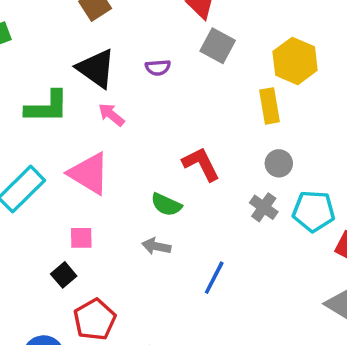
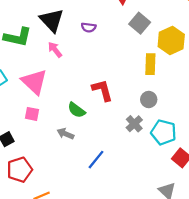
gray square: (218, 46) -> (140, 23), moved
pink square: (81, 238) -> (32, 114), moved

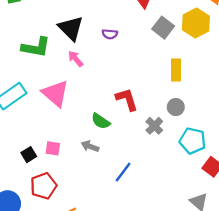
yellow hexagon: (171, 41) -> (196, 23), moved
pink square: (32, 114) -> (53, 148), moved
gray cross: (134, 124) -> (154, 126), moved

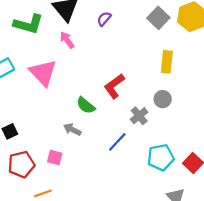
purple semicircle: (110, 34) -> (104, 19), turned 120
red L-shape: (127, 99) -> (114, 86), turned -115
cyan pentagon: (193, 141) -> (161, 157), moved, turned -30
pink square: (53, 148) -> (55, 158), moved
blue line: (123, 172) -> (117, 142), moved

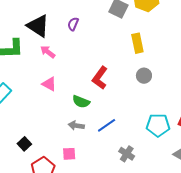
pink triangle: (43, 73) -> (49, 84), moved, size x0.6
gray cross: (139, 116) -> (127, 154), moved
blue line: (117, 142) -> (107, 125), moved, turned 30
cyan pentagon: (161, 157) -> (158, 125), turned 30

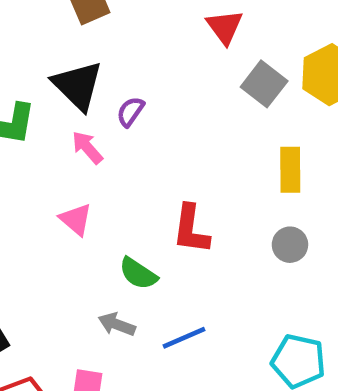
purple semicircle: (73, 24) -> (130, 112), moved
red L-shape: (100, 78) -> (191, 229), turned -40

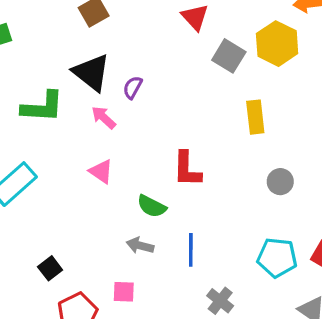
gray circle: (290, 245) -> (280, 182), moved
blue line: (184, 338) -> (191, 250), turned -60

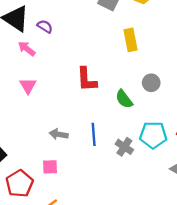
purple semicircle: (133, 87) -> (45, 26), turned 98
pink triangle: (101, 172) -> (28, 86), turned 30
green semicircle: (152, 206) -> (124, 99), moved, turned 30
gray cross: (220, 301) -> (124, 147), moved

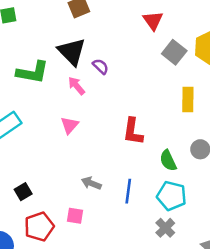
cyan pentagon: (153, 135) -> (172, 196), moved
gray cross: (124, 147) -> (165, 228), moved

